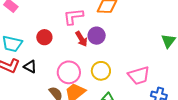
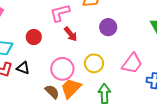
purple circle: (97, 36) -> (108, 27), moved
pink trapezoid: (139, 76) -> (132, 63), turned -30

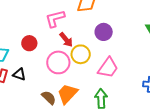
yellow circle: (94, 63) -> (81, 54), moved
pink trapezoid: (132, 63) -> (108, 68), moved
pink circle: (62, 69) -> (58, 62), moved

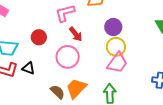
yellow circle: (81, 54) -> (116, 47), moved

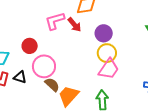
red arrow: (76, 34) -> (74, 25), moved
pink circle: (68, 57) -> (44, 66), moved
brown semicircle: (57, 92) -> (52, 85), moved

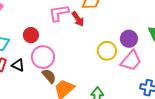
purple circle: (104, 33) -> (129, 39), moved
pink trapezoid: (109, 69) -> (131, 61), moved

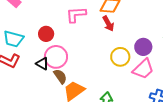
red arrow: (78, 19) -> (108, 24), moved
black triangle: (18, 65) -> (42, 64), moved

